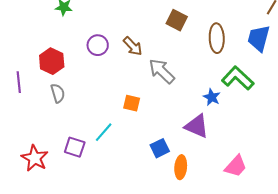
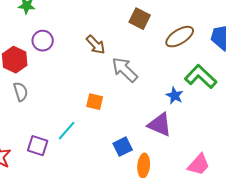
brown ellipse: (217, 38) -> (180, 37), turned 60
purple circle: (98, 45) -> (43, 41), moved

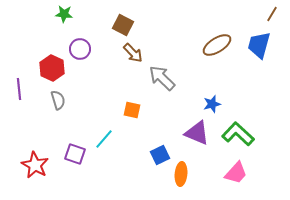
brown square: (140, 19) -> (123, 25), moved
green L-shape: (201, 77) -> (238, 134), moved
blue star: (175, 96) -> (212, 104), turned 30

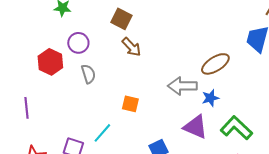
brown ellipse: (217, 45) -> (215, 64), moved
gray arrow: (162, 78) -> (182, 86), moved, turned -44
purple line: (19, 89) -> (26, 108), moved
gray semicircle: (58, 100) -> (88, 74), moved

